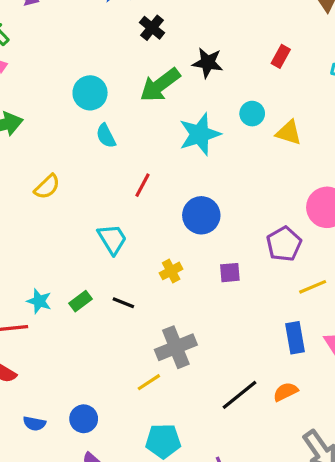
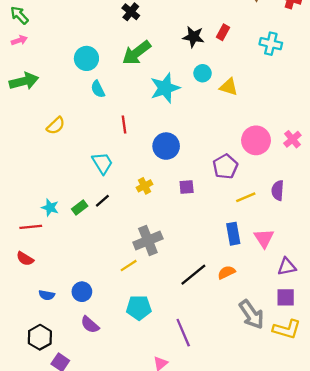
black star: (208, 63) -> (193, 37), moved
red line: (142, 185) -> (124, 124), turned -36
black line: (123, 303) -> (102, 201), moved, turned -63

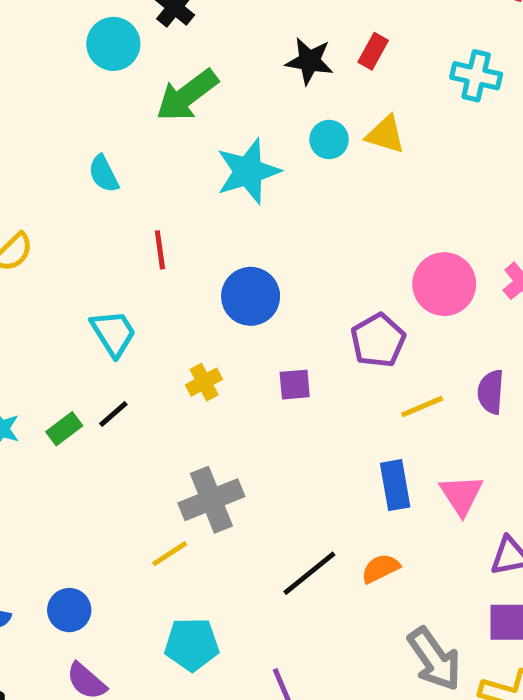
cyan circle: (86, 58) -> (113, 44), moved
yellow triangle: (229, 87) -> (385, 135), moved

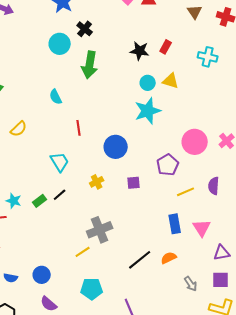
green arrow: (187, 95) -> (90, 65), turned -44
cyan star: (248, 171) -> (148, 111), moved
gray arrow: (434, 659) -> (191, 284), moved, size x0.6

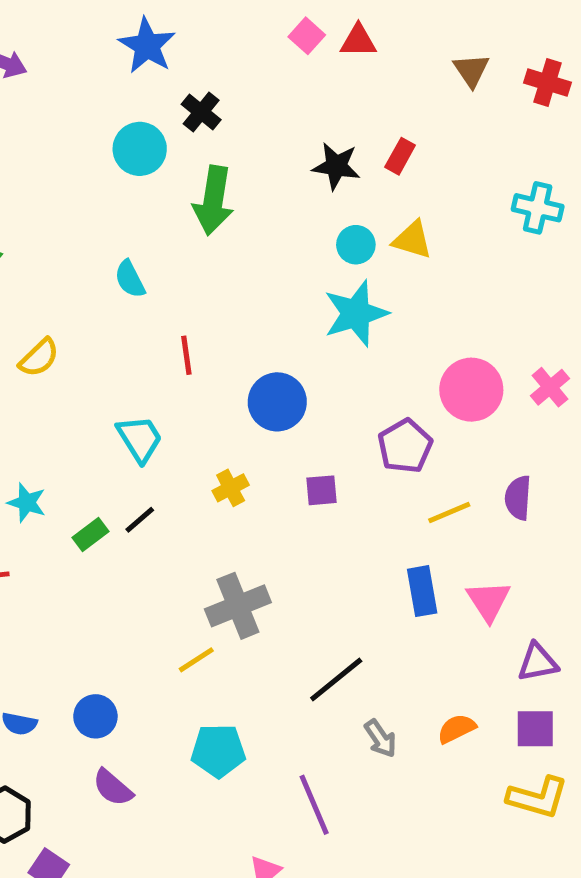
cyan cross: (208, 57) -> (538, 208), moved
cyan star: (14, 201) -> (27, 503), moved
orange semicircle: (169, 258) -> (457, 729), moved
gray arrow: (191, 284) -> (380, 738), moved

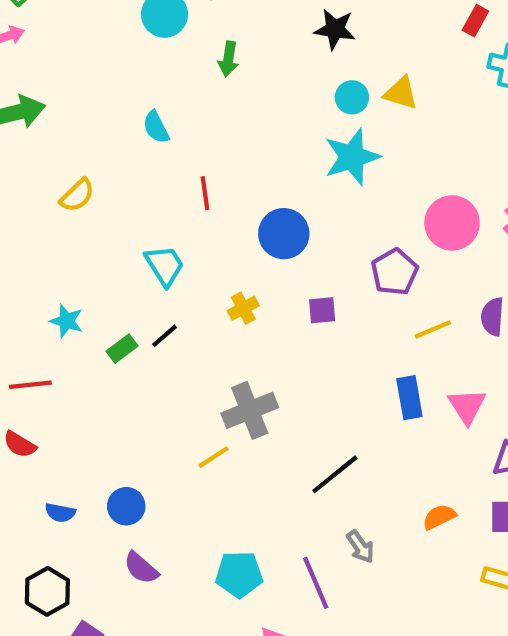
red rectangle: (400, 156) -> (475, 21), moved
green arrow: (213, 200) -> (228, 59), size x0.6
gray arrow: (380, 738) -> (360, 547), moved
cyan pentagon: (218, 751) -> (239, 574), moved

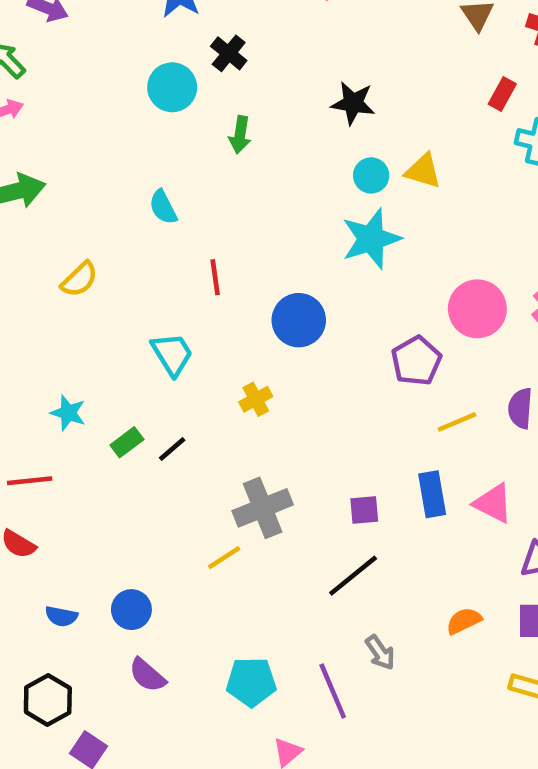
purple square: (322, 310) -> (364, 510), moved
black line: (165, 336) -> (172, 449), moved
pink triangle: (467, 406) -> (493, 503), turned -30

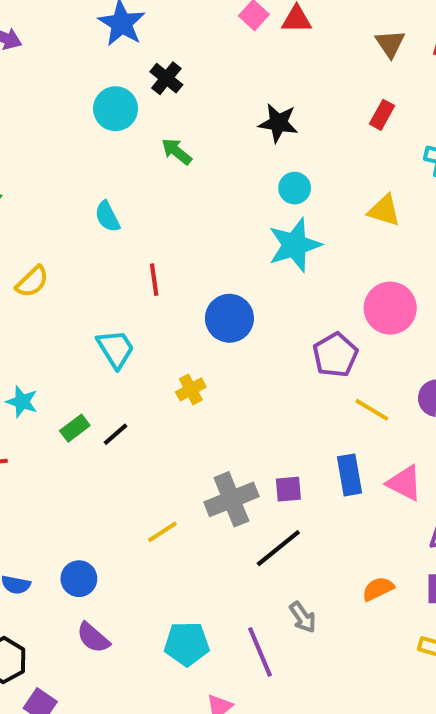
red rectangle: (502, 94) -> (382, 115), moved
green arrow: (240, 135) -> (177, 151), turned 120
yellow triangle: (423, 171) -> (384, 210), moved
yellow line: (457, 422) -> (372, 410), turned 54
gray cross: (263, 508) -> (231, 499), moved

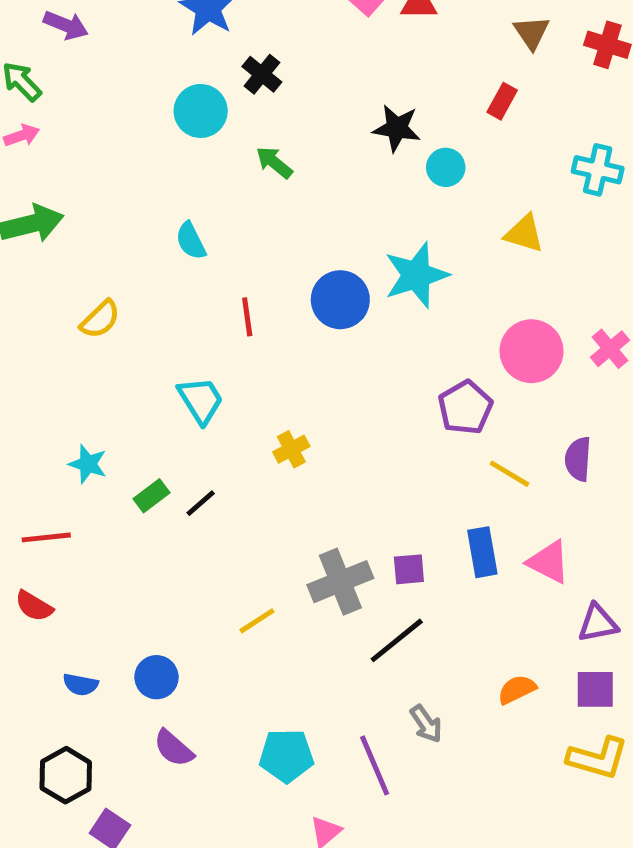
red rectangle: (382, 115) -> (502, 101), moved
cyan circle: (295, 188) -> (446, 167), moved
blue circle: (229, 318) -> (340, 300), moved

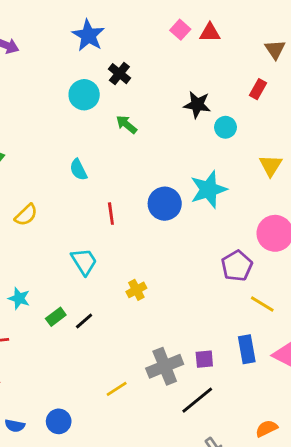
yellow triangle: (524, 234) -> (271, 165), turned 45

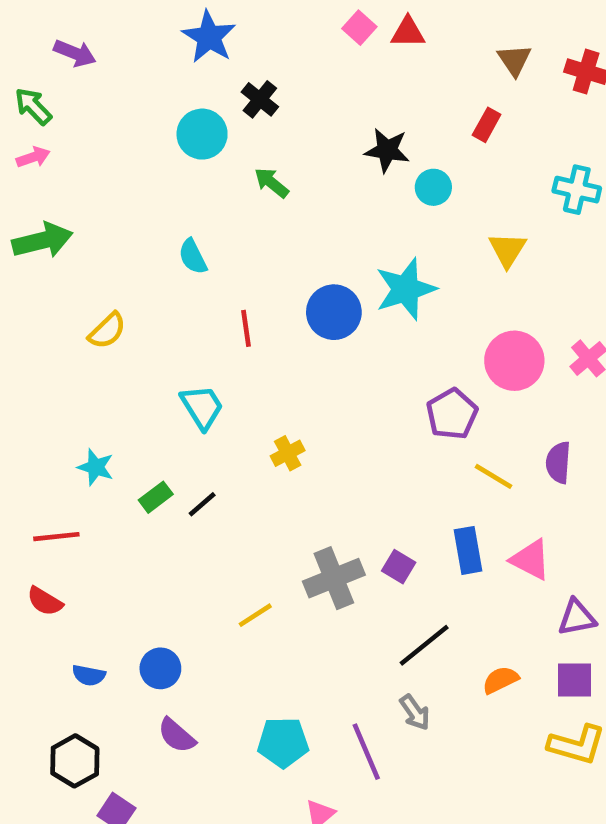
purple square: (204, 359) -> (399, 567), turned 36
black line: (197, 400) -> (424, 645), moved

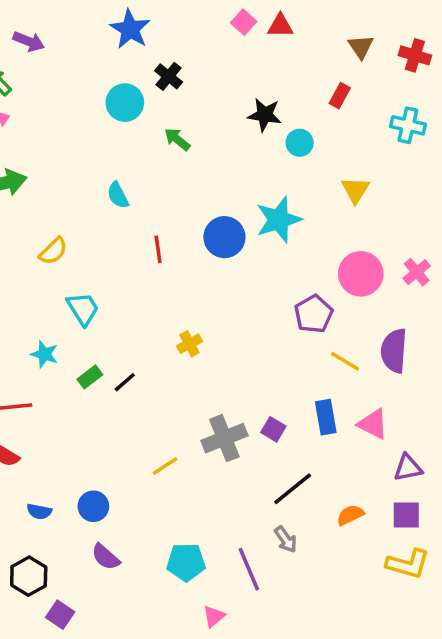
cyan cross: (577, 190) -> (408, 125), moved
cyan trapezoid: (202, 407) -> (83, 309), moved
purple semicircle: (558, 463) -> (394, 351), size x1.4

